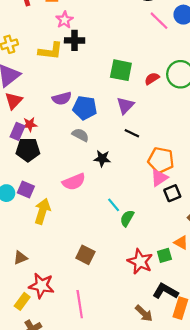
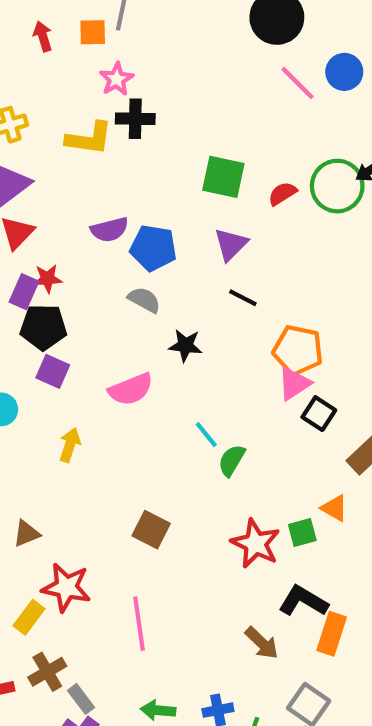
purple square: (26, 190) -> (53, 371), moved
black square: (172, 193) -> (319, 414), turned -35
yellow arrow: (42, 211) -> (70, 445), size x0.7

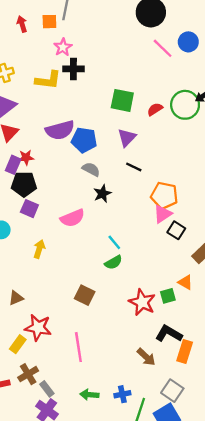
purple semicircle: (109, 230) -> (60, 130), size x1.4
gray semicircle: (144, 300) -> (91, 169), moved
black star: (185, 345) -> (102, 194), turned -30
green semicircle: (232, 460) -> (113, 262), moved, turned -150

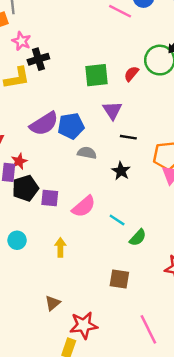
black star: (102, 194) -> (121, 171), moved
purple square: (29, 209) -> (50, 198), moved
cyan line: (114, 242) -> (117, 220), moved
pink line: (78, 347) -> (148, 329), moved

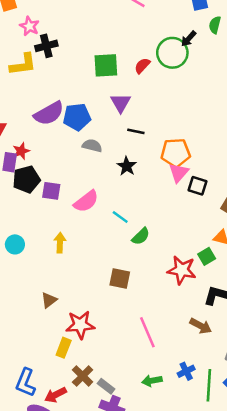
cyan circle: (17, 240) -> (15, 244), moved

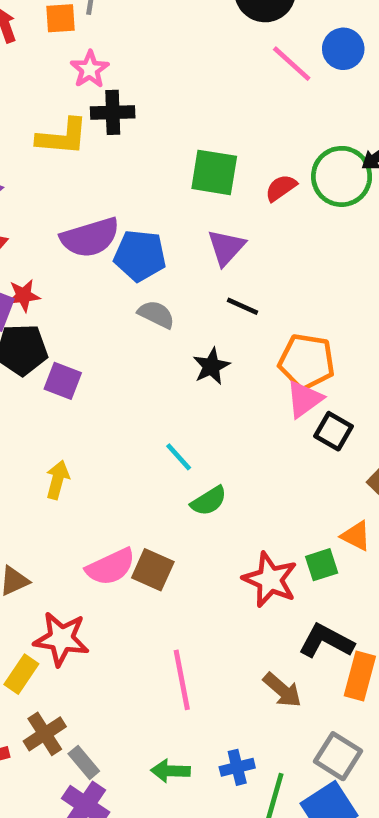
pink semicircle: (86, 201) -> (111, 567), moved

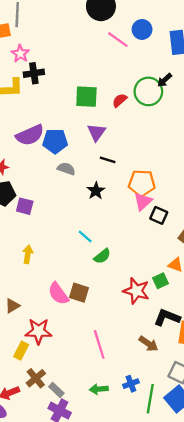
pink semicircle: (111, 567) -> (58, 294), turned 85

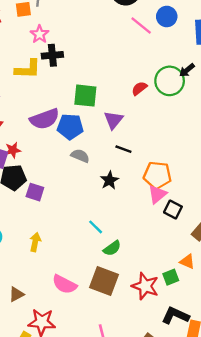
green square: (86, 97) -> (85, 96), moved
brown square: (79, 293) -> (104, 281), moved, size x1.4
pink semicircle: (58, 294) -> (65, 284), turned -30

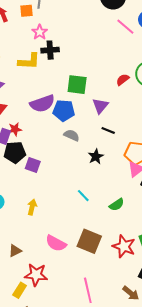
green semicircle: (112, 248) -> (117, 205), moved

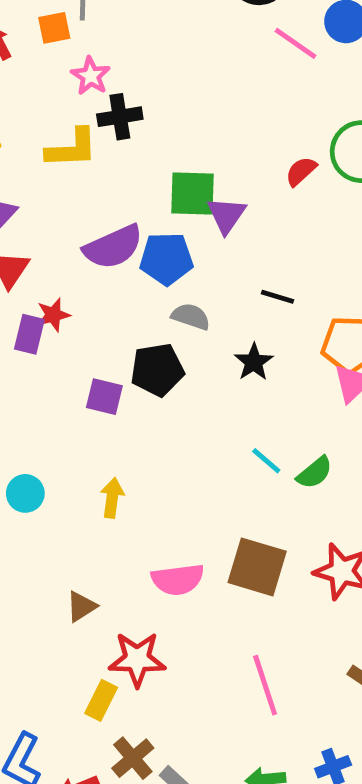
purple triangle: (100, 106) -> (226, 215), moved
black pentagon: (15, 152) -> (157, 370), moved
cyan line: (83, 196) -> (266, 461), moved
pink semicircle: (56, 243) -> (178, 579), turned -30

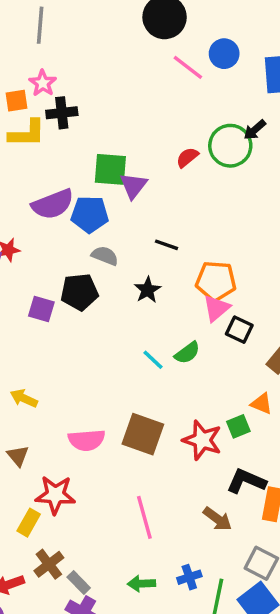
orange square: (54, 28) -> (16, 101), moved
green semicircle: (315, 473) -> (187, 353), moved
yellow arrow: (112, 498) -> (24, 398), moved, turned -76
brown triangle: (81, 606) -> (18, 456), turned -40

